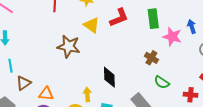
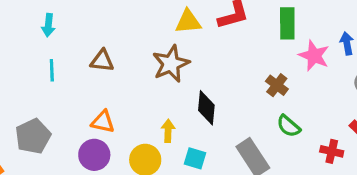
yellow triangle: (91, 25) -> (188, 22), turned -48
brown star: (69, 46) -> (171, 64), moved, turned 30
brown triangle: (24, 83) -> (102, 61), moved, turned 35

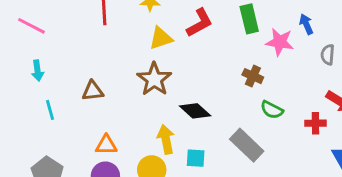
black diamond: (206, 108) -> (195, 111), turned -40
yellow arrow: (168, 131) -> (166, 139), size x1.4

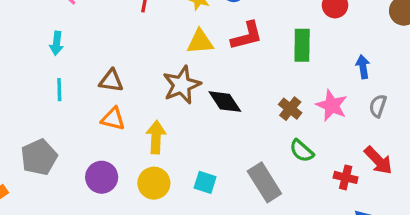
pink star: (280, 42) -> (332, 105), moved
black diamond: (195, 111) -> (225, 102), moved
yellow arrow: (166, 139) -> (156, 137), moved
orange triangle: (106, 145) -> (113, 119), moved

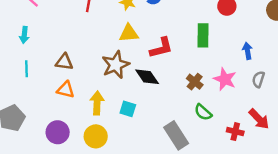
red L-shape: (247, 36) -> (161, 48), moved
cyan square: (205, 182) -> (128, 109), moved

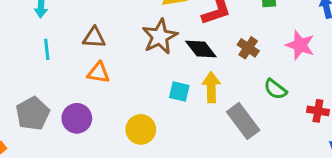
brown cross: (195, 82) -> (248, 48), moved
yellow arrow: (97, 103) -> (211, 87), moved
purple circle: (58, 132) -> (77, 118), moved

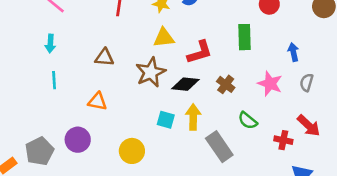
brown triangle: (94, 38) -> (104, 57), moved
black diamond: (201, 49) -> (185, 84), turned -48
gray pentagon: (33, 113) -> (39, 151), moved

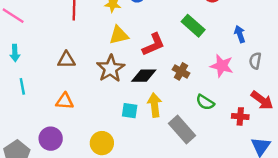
green rectangle: (245, 37) -> (193, 26), turned -40

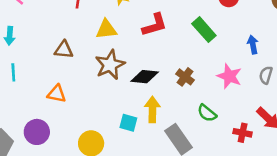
yellow triangle: (119, 35) -> (106, 29), moved
red L-shape: (153, 45) -> (155, 25), moved
cyan square: (130, 111) -> (128, 123), moved

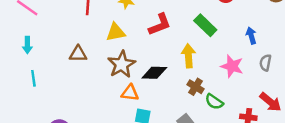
brown cross: (185, 77) -> (196, 87), moved
orange triangle: (57, 94) -> (130, 93), moved
yellow arrow: (152, 109) -> (188, 56), moved

